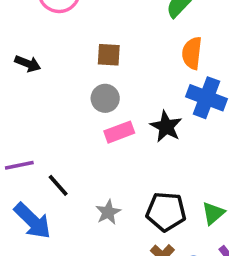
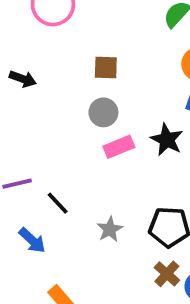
blue arrow: (32, 221) -> (32, 240), size x0.7

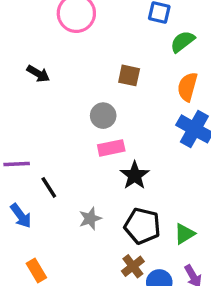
brown square: (106, 67) -> (129, 75), moved
black star: (167, 140) -> (135, 175), moved

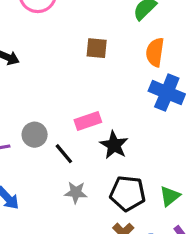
gray circle: (103, 116) -> (35, 135), moved
black line: (49, 187) -> (64, 154), moved
gray star: (90, 218) -> (76, 192), turned 30

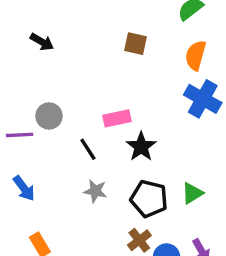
gray circle: (35, 135) -> (49, 116), moved
green triangle: (170, 196) -> (192, 193), moved

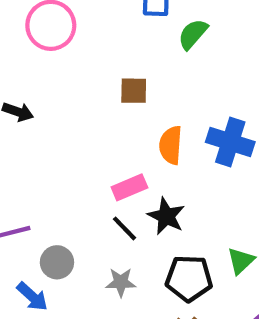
orange semicircle: (196, 55) -> (171, 145), moved
gray circle: (49, 116) -> (57, 262), moved
black line: (88, 149) -> (125, 228), moved

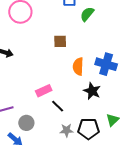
pink rectangle: (129, 187) -> (44, 91), moved
black star: (166, 216) -> (92, 91), moved
gray star: (121, 282) -> (67, 130), moved

